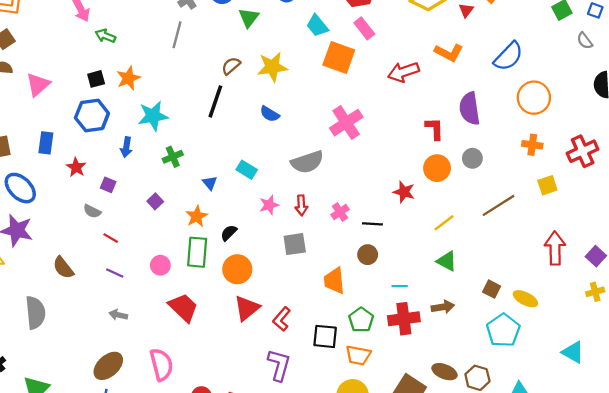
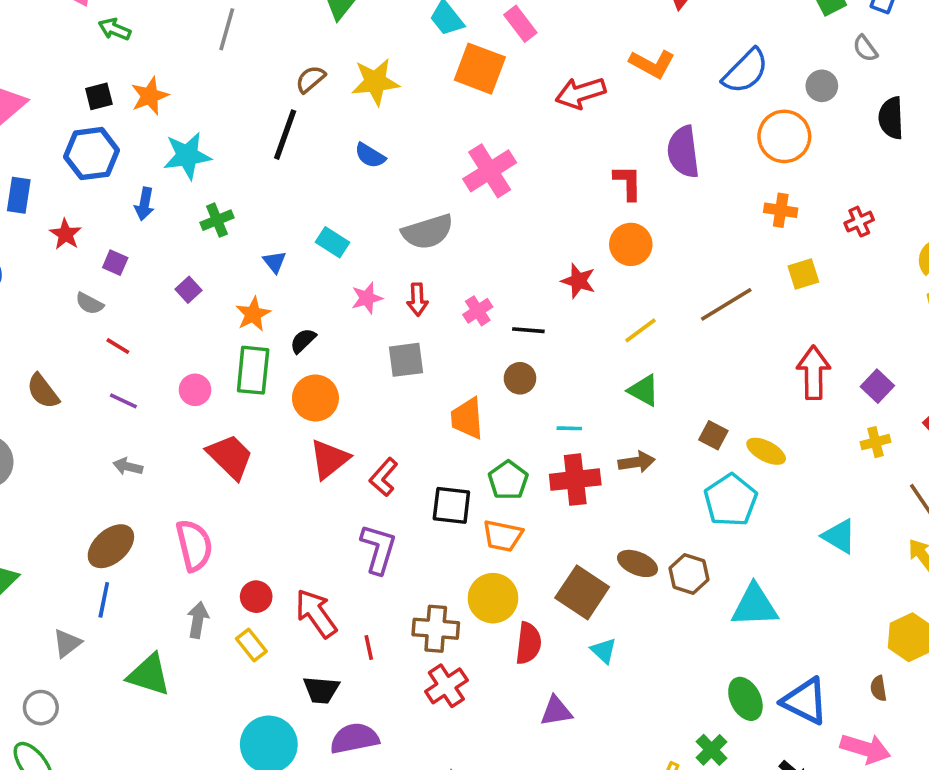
red cross: (583, 151) -> (859, 222), size x0.6
gray circle: (472, 158) -> (822, 86), moved

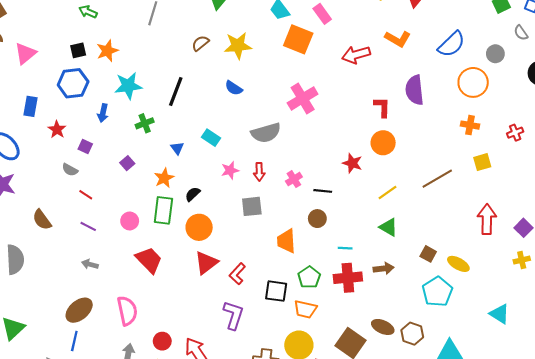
black line: (285, 135) -> (176, 91), moved

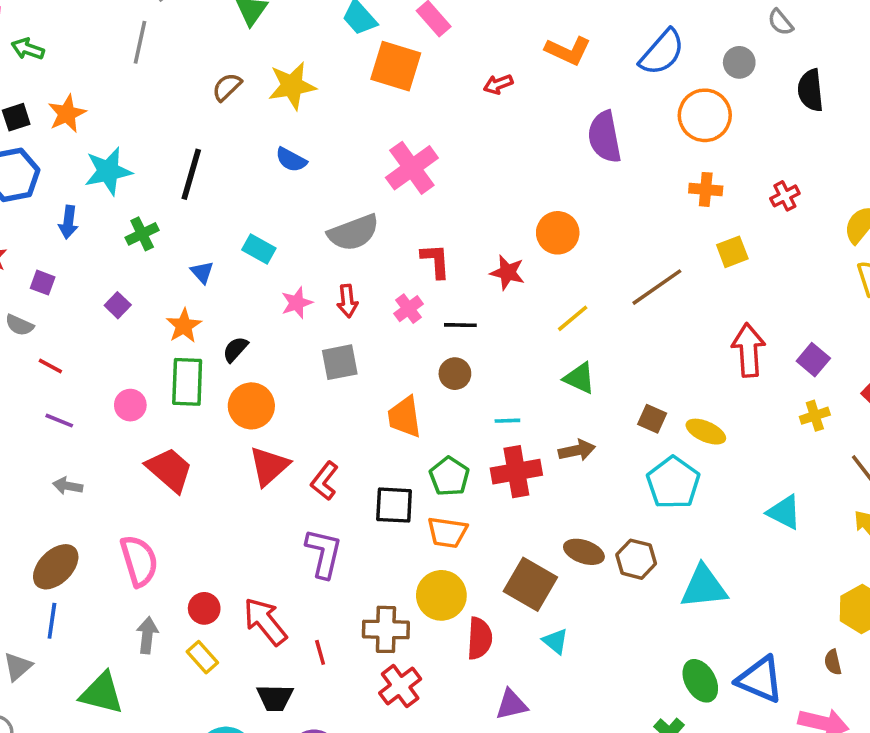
red arrow: (356, 55) -> (498, 84), size x0.6
red L-shape: (382, 107) -> (436, 261), moved

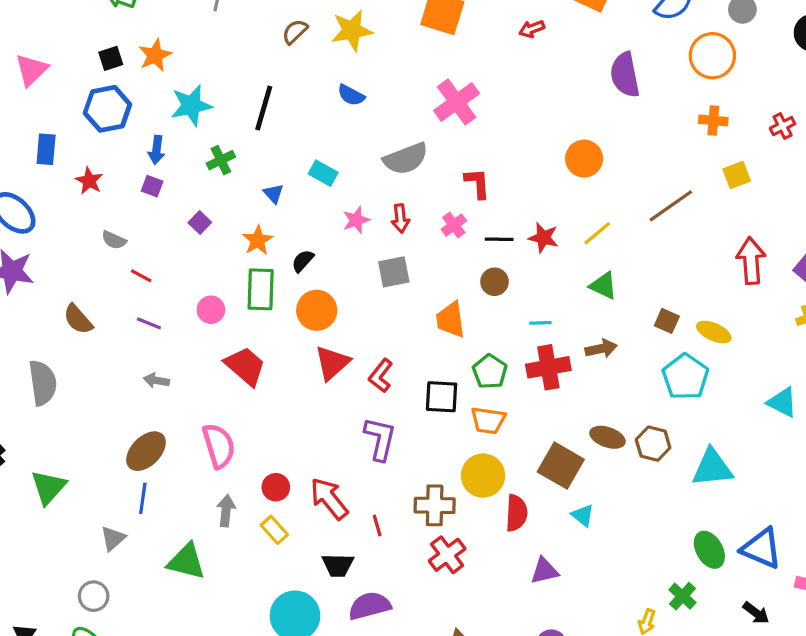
red star: (507, 273) -> (543, 238), moved
purple square: (43, 283) -> (152, 186), moved

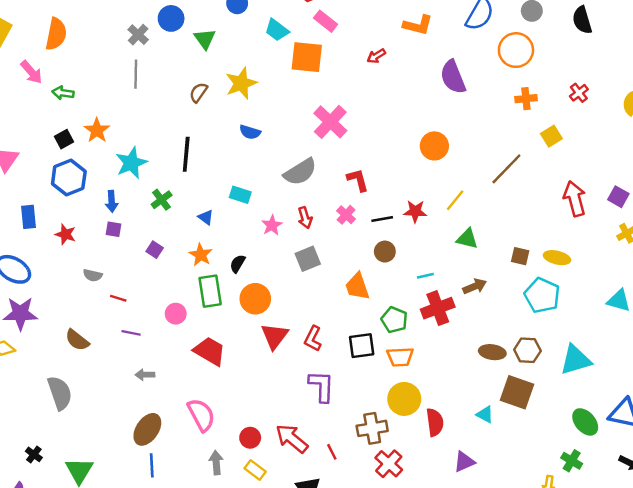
brown square: (561, 466) -> (517, 392), moved

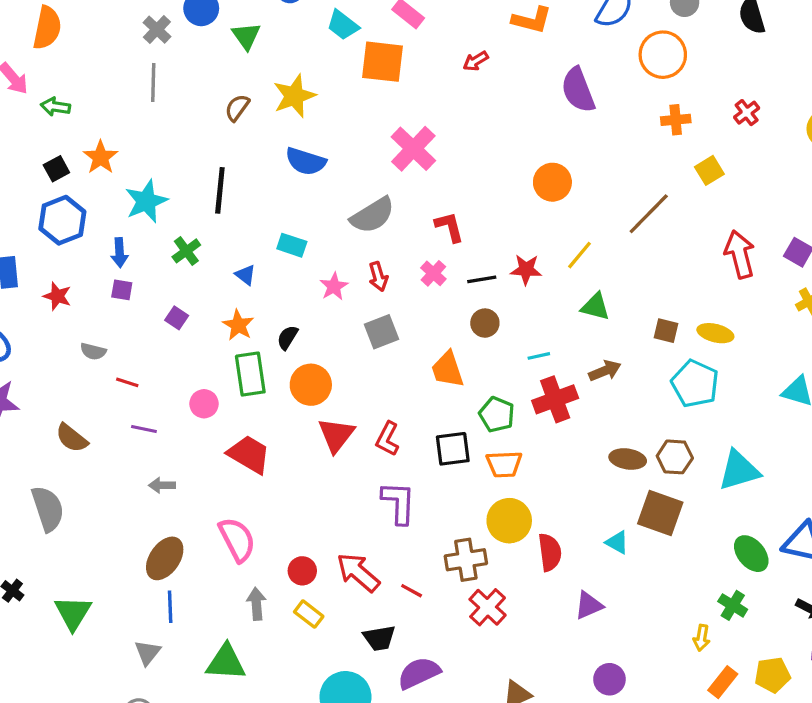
blue semicircle: (250, 132) -> (306, 161), size x1.4
red line: (332, 452) -> (412, 591), turned -35

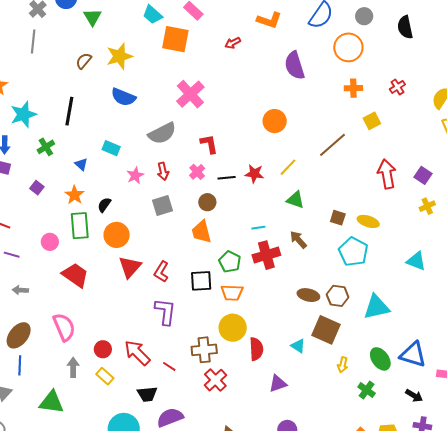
brown circle: (485, 323) -> (207, 202), moved
brown arrow: (605, 371) -> (298, 240), turned -114
yellow arrow: (702, 638) -> (343, 365), moved

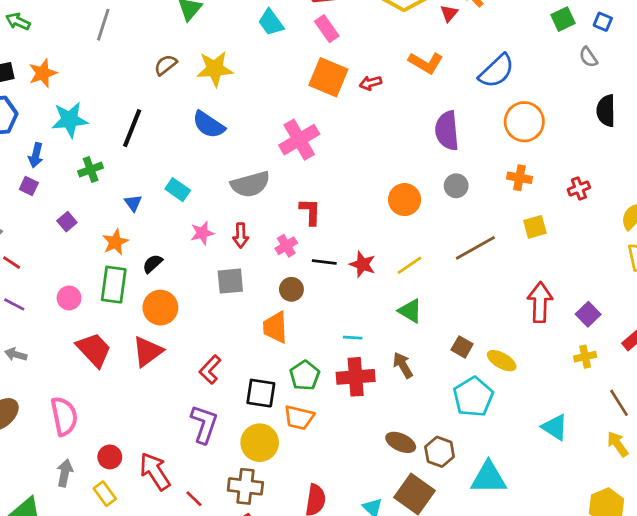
gray circle: (364, 16) -> (456, 186), moved
orange square: (175, 39) -> (328, 77), moved
red triangle: (130, 267) -> (148, 351), moved
yellow circle: (233, 328) -> (260, 443), moved

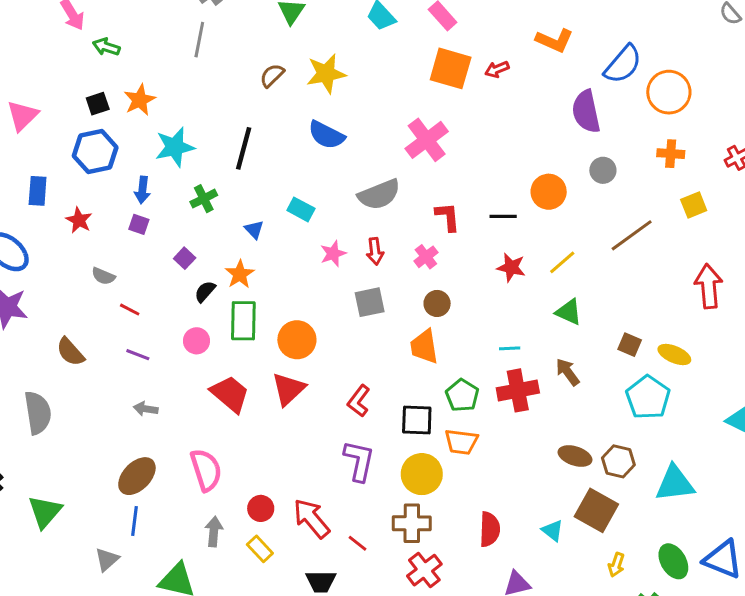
blue semicircle: (497, 71) -> (623, 64), moved
black line: (324, 262) -> (503, 216), moved
black semicircle: (152, 264) -> (205, 292), moved

